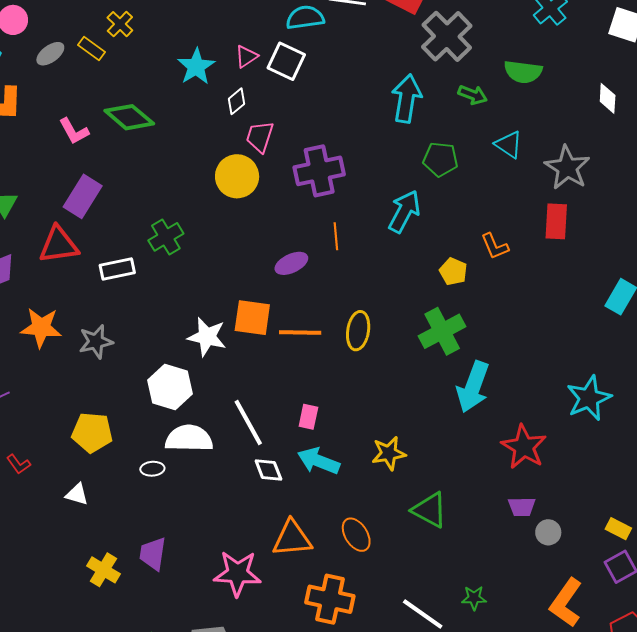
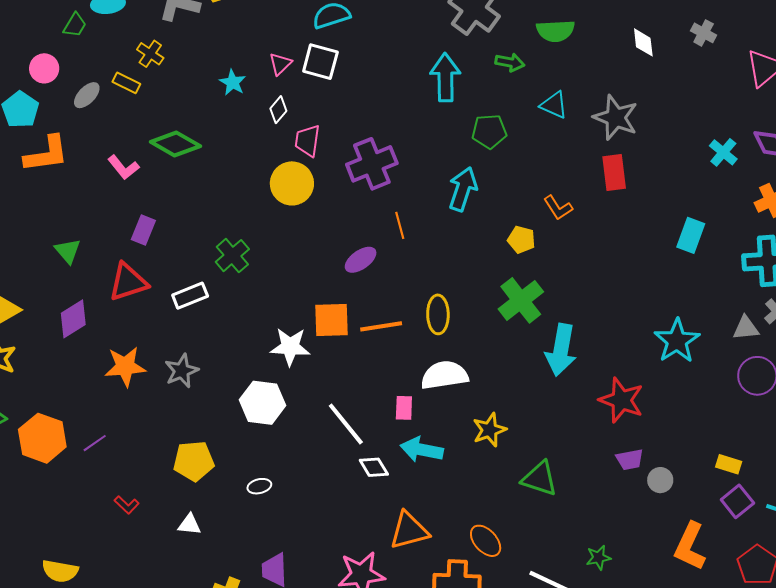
cyan star: (196, 66) -> (233, 82), size x0.7
purple rectangle: (83, 196) -> (143, 230), size x0.7
white semicircle: (189, 438) -> (444, 375), moved
orange ellipse: (356, 535) -> (486, 541), moved

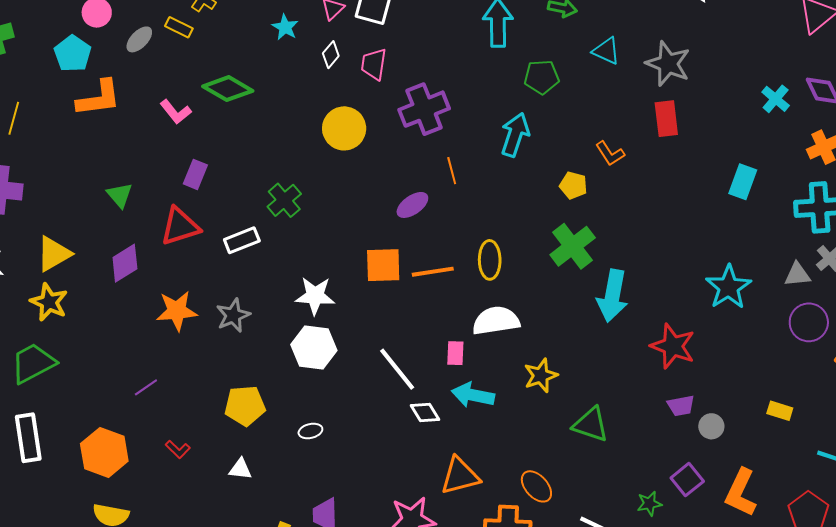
pink trapezoid: (307, 141) -> (374, 64), moved
white star: (290, 347) -> (315, 296), moved
orange hexagon: (42, 438) -> (104, 452), moved
purple square: (737, 501) -> (687, 480), moved

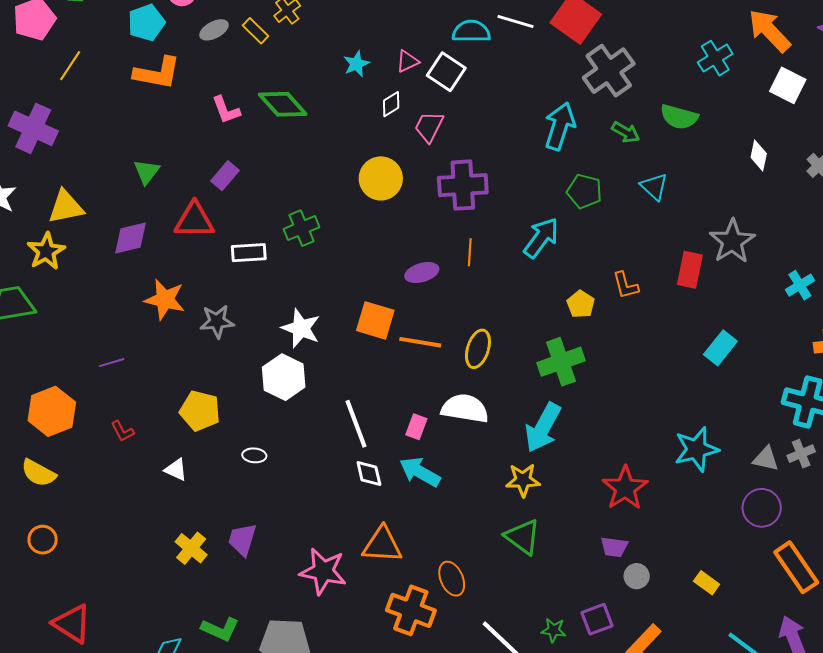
gray star: (668, 64) -> (732, 241), moved
cyan rectangle: (743, 182) -> (720, 348), moved
cyan arrow: (612, 296) -> (543, 428), moved
yellow star: (541, 376) -> (523, 480), moved

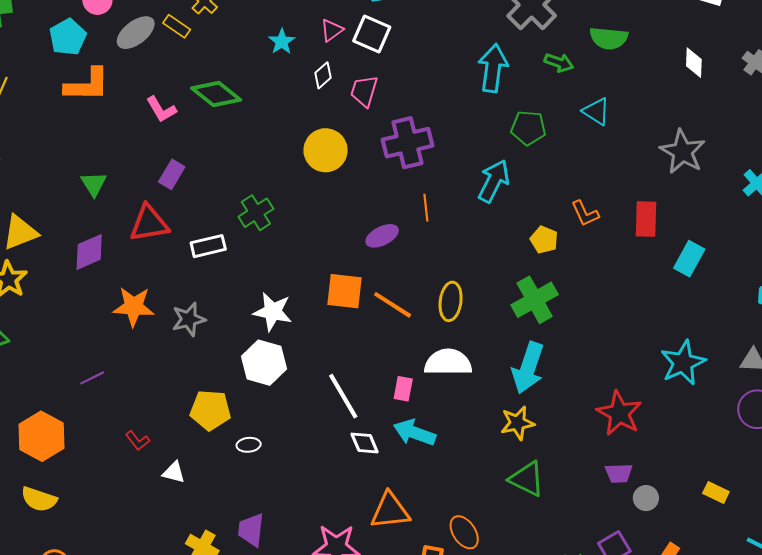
gray ellipse: (214, 30) -> (136, 33), size x1.4
red rectangle: (690, 270) -> (646, 219), moved
orange line: (420, 342) -> (393, 305), turned 33
yellow pentagon: (200, 411) -> (210, 410), moved
red L-shape: (122, 431) -> (138, 441), moved

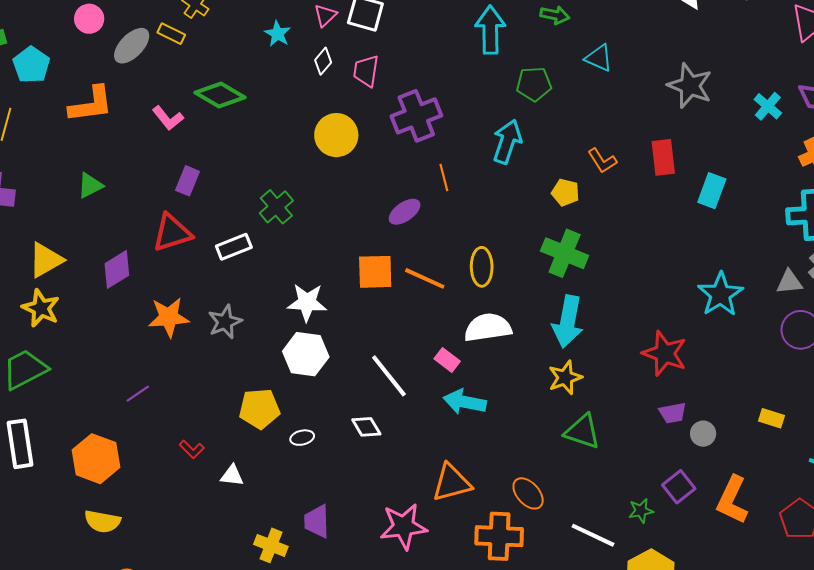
cyan pentagon: (68, 37) -> (31, 65), moved
green triangle: (94, 184) -> (90, 185), moved, turned 44
green cross: (535, 300) -> (565, 253), turned -30
pink rectangle: (403, 389) -> (447, 360), turned -55
white diamond: (365, 443) -> (366, 427), moved

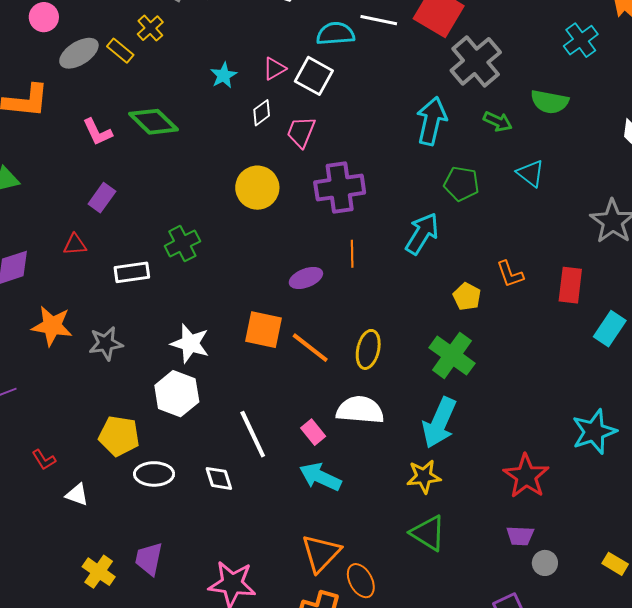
red triangle: (172, 233) -> (75, 245), size x0.6
white ellipse: (302, 438) -> (154, 474), size x1.6
orange triangle: (452, 483) -> (321, 553), moved, turned -45

